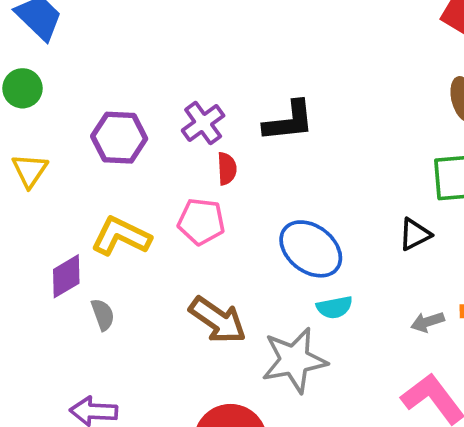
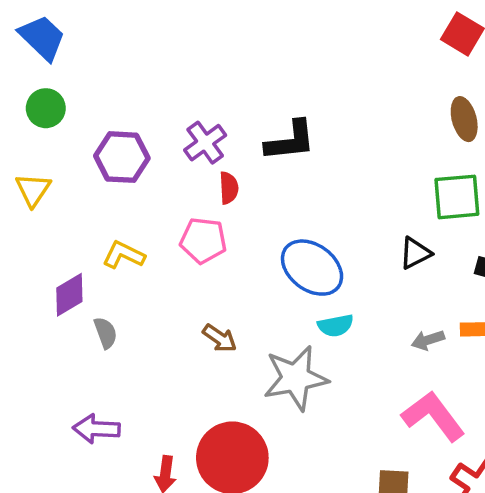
green circle: (22, 88) -> (46, 108), moved
yellow L-shape: (121, 236) -> (124, 255), size x0.7
brown arrow: (218, 320) -> (220, 338), size x0.6

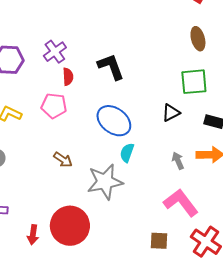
black L-shape: (290, 141) -> (111, 67), moved, turned -104
cyan semicircle: (336, 326) -> (127, 153), turned 120
gray arrow: (428, 340) -> (178, 161), turned 84

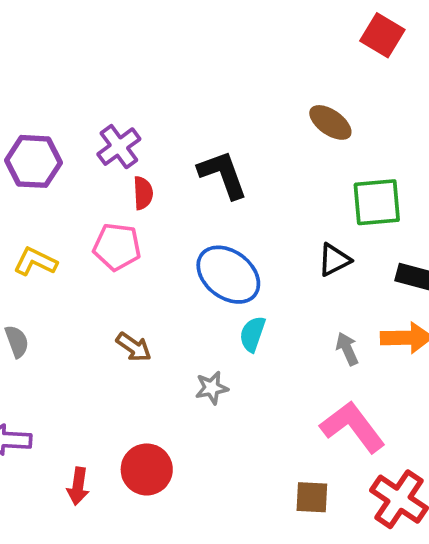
brown ellipse: (198, 39) -> (330, 122), moved, turned -40
gray star: (105, 182) -> (212, 388), size x0.5
red circle: (70, 226) -> (147, 469), size x0.7

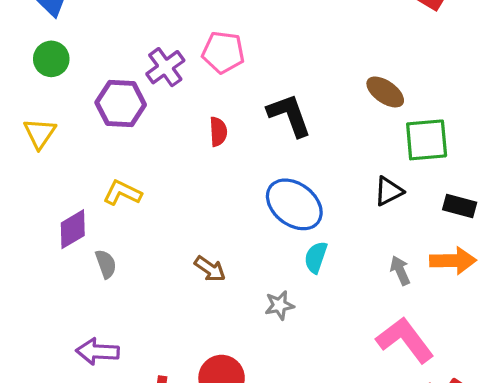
brown ellipse: (330, 122) -> (385, 92), moved
purple cross: (119, 147) -> (165, 67), moved
pink pentagon: (117, 247) -> (223, 52), moved

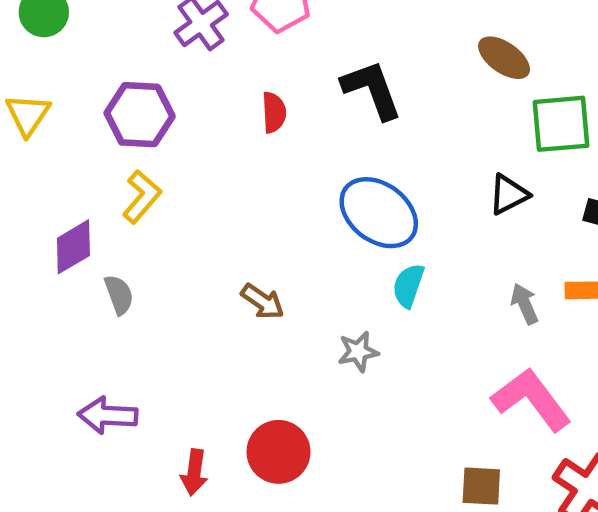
purple hexagon: (121, 104) -> (140, 115), moved
yellow L-shape: (122, 193) -> (142, 197), turned 105

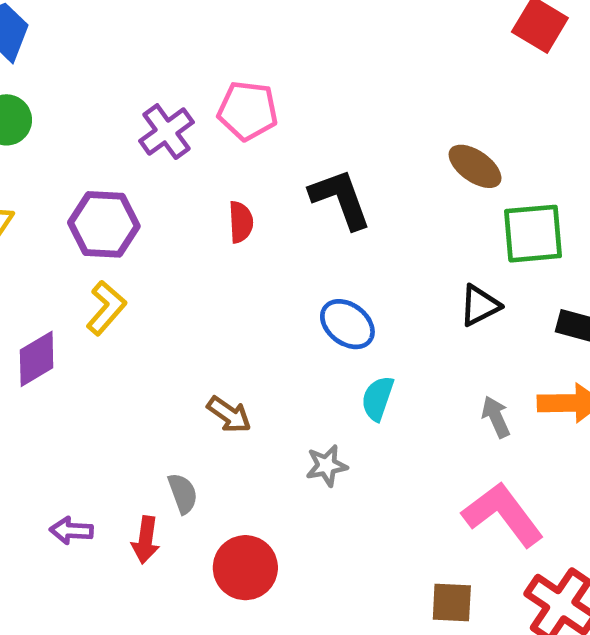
blue ellipse: (379, 213) -> (347, 324), size x0.7
gray semicircle: (119, 295) -> (183, 493), moved
purple arrow: (108, 415) -> (71, 531), size x0.7
red arrow: (194, 472) -> (146, 540), moved

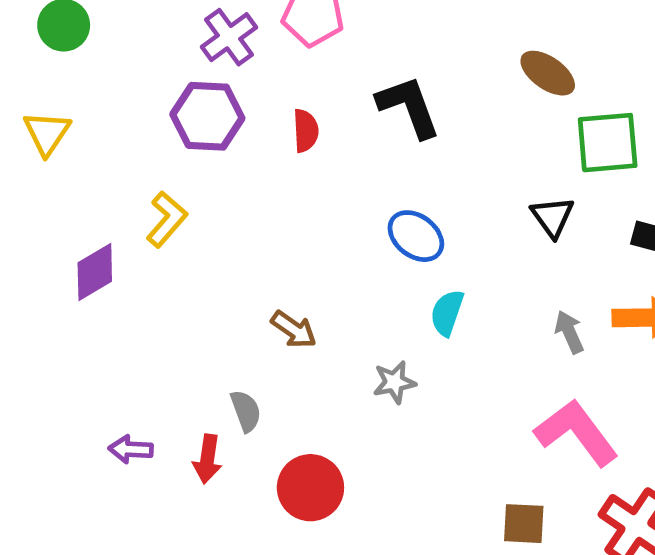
purple hexagon: (104, 224) -> (207, 116), moved
black triangle: (480, 306) -> (552, 217), turned -39

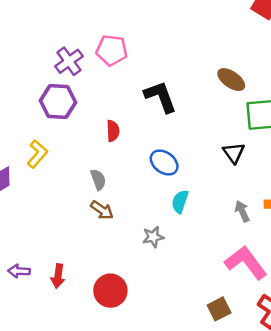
red semicircle: (306, 131) -> (113, 131), moved
gray semicircle: (246, 411) -> (98, 180), moved
brown square: (524, 524) -> (219, 309), turned -30

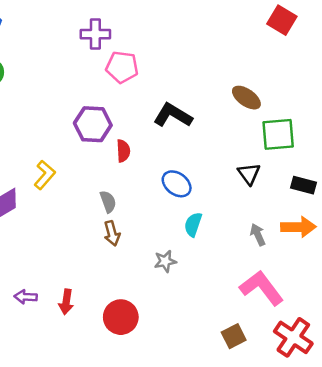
purple cross: (69, 61) -> (95, 34), moved, turned 36
black L-shape: (160, 97) -> (173, 115), turned -39
purple hexagon: (58, 102) -> (93, 124), moved
brown arrow: (102, 210) -> (112, 233), turned 40

